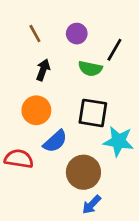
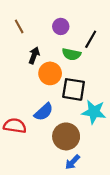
brown line: (35, 34) -> (19, 26), moved
orange circle: (36, 110) -> (50, 73), moved

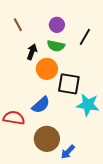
green semicircle: (71, 54) -> (56, 46), moved
brown circle: (66, 136) -> (47, 139), moved

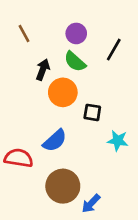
green semicircle: (56, 46) -> (75, 62), turned 30
black square: (69, 84) -> (92, 112), size x0.6
cyan star: (88, 105) -> (118, 141), size x0.7

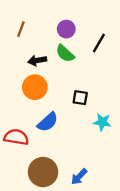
brown line: (24, 33) -> (21, 29), turned 49
black arrow: (43, 70) -> (37, 60), turned -120
orange circle: (63, 92) -> (35, 87), moved
brown circle: (63, 186) -> (43, 172), moved

